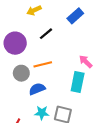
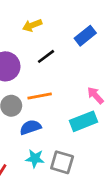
cyan rectangle: (78, 82) -> (83, 121), turned 54

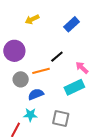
black line: (46, 56) -> (57, 57), moved
cyan star: (35, 159) -> (30, 115), moved

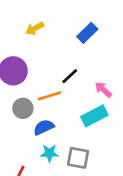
cyan star: (30, 115) -> (49, 153), moved

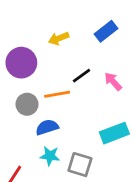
yellow arrow: (35, 28) -> (59, 38), moved
pink arrow: (103, 90) -> (113, 81), moved
cyan rectangle: (94, 116) -> (114, 133), moved

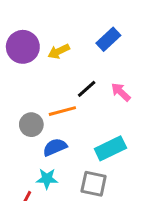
purple circle: (21, 63) -> (23, 47), moved
cyan rectangle: (114, 133) -> (110, 148), moved
cyan star: (50, 156) -> (47, 179), moved

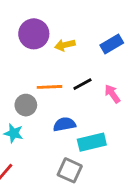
orange line: (62, 111) -> (49, 87), moved
blue semicircle: (55, 147) -> (64, 124), moved
cyan star: (47, 179) -> (14, 133), moved

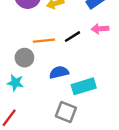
pink arrow: (112, 94) -> (100, 29), moved, turned -56

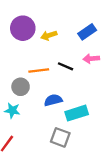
black line: (73, 37) -> (65, 66), turned 56

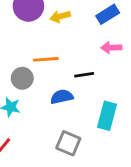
black line: (65, 66) -> (84, 75), moved, turned -35
cyan rectangle: (77, 113) -> (107, 116), moved, turned -60

